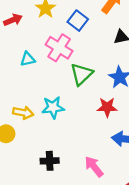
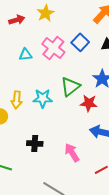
blue square: (78, 21) -> (80, 42), moved
green triangle: (81, 74) -> (70, 87), moved
yellow arrow: (23, 113) -> (17, 100), turned 78

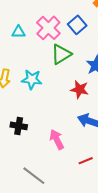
green triangle: (70, 87) -> (61, 54), moved

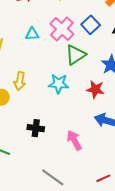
cyan star: (32, 79) -> (59, 84), moved
red line: (86, 161) -> (103, 178), moved

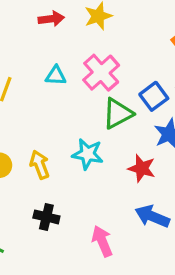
blue square: (91, 25) -> (154, 96), moved
yellow arrow: (20, 81) -> (40, 165), moved, turned 144

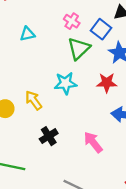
pink cross: (101, 73) -> (72, 21), moved, size x0.6
black cross: (46, 217) -> (49, 136), turned -30

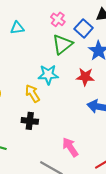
yellow arrow: (33, 100) -> (32, 93), moved
black cross: (49, 136) -> (30, 121), turned 35
pink arrow: (93, 142) -> (70, 147), moved

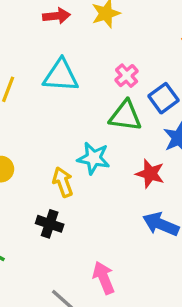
cyan triangle: (17, 28) -> (61, 76), size x1.6
green triangle: (62, 44) -> (125, 116), turned 35

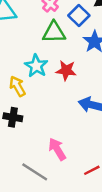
cyan star: (94, 158) -> (36, 66), turned 30
red star: (150, 174) -> (66, 70), moved

